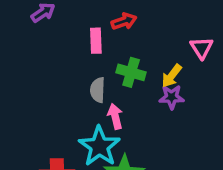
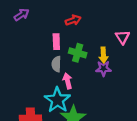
pink rectangle: (96, 41) -> (56, 42), moved
yellow arrow: (172, 76) -> (103, 55), turned -40

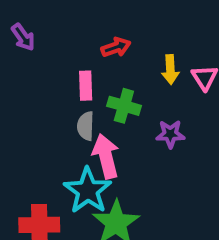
purple arrow: (22, 15) -> (23, 37), turned 88
yellow arrow: (103, 55) -> (170, 70), moved
pink arrow: (68, 81) -> (106, 156), size x1.5

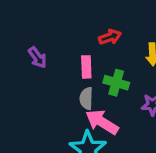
purple arrow: (23, 37) -> (37, 57), moved
pink arrow: (106, 156) -> (102, 122), turned -44

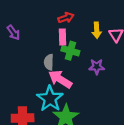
pink rectangle: (86, 67) -> (62, 37), moved

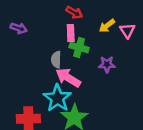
red arrow: (66, 18) -> (74, 12), turned 49
yellow arrow: (97, 30) -> (107, 26), turned 56
purple arrow: (13, 33) -> (19, 28), turned -35

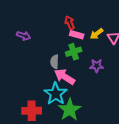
red arrow: (74, 12) -> (70, 23), turned -144
pink rectangle: (71, 33) -> (77, 35), moved, turned -72
green cross: (79, 47) -> (74, 52), turned -35

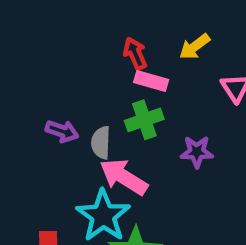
yellow arrow: (97, 34) -> (195, 47), moved
purple arrow: (24, 36) -> (62, 131), moved

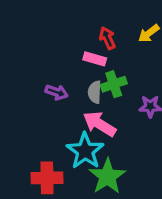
pink rectangle: (151, 81) -> (95, 59), moved
gray semicircle: (101, 143) -> (95, 92), moved

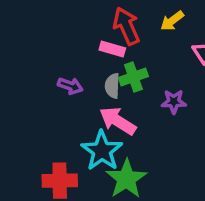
red arrow: (107, 38) -> (126, 26), size x1.5

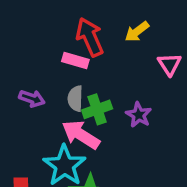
green cross: (133, 77) -> (97, 109), moved
purple star: (174, 102) -> (139, 115), turned 30

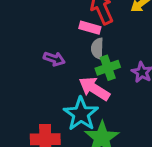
gray semicircle: (75, 99) -> (97, 48), moved

